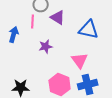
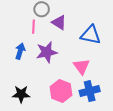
blue arrow: (14, 35) -> (20, 51), moved
purple star: (46, 47) -> (47, 52), size x1.5

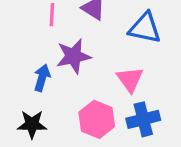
blue arrow: (20, 51) -> (42, 78), moved

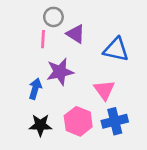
black star: (32, 124) -> (40, 125), moved

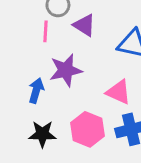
pink triangle: (104, 90) -> (119, 92), turned -30

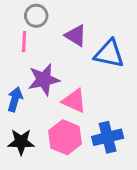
purple triangle: (84, 25) -> (76, 36), moved
pink triangle: (119, 92) -> (74, 101), moved

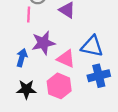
blue triangle: (109, 54) -> (92, 46), moved
blue cross: (108, 137) -> (99, 76), moved

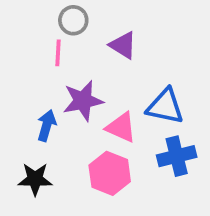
black star: (26, 89) -> (35, 179), moved

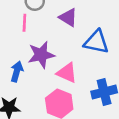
blue triangle: (165, 106) -> (96, 42), moved

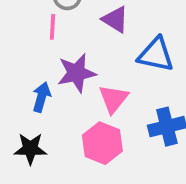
pink triangle: (67, 73) -> (113, 99), turned 45

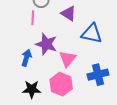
purple star: (77, 73) -> (46, 44), turned 30
black star: (30, 149) -> (32, 89), moved

